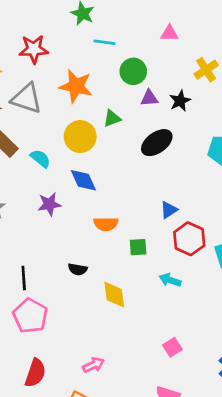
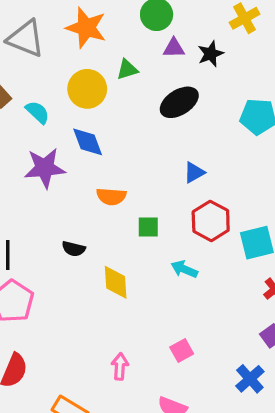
purple star: (49, 204) -> (45, 168), size x1.4
blue triangle: (169, 210) -> (194, 172), moved
pink arrow: (94, 365) -> (120, 366), moved, turned -65

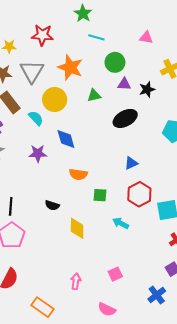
gray triangle: (26, 39) -> (32, 71), turned 35
yellow circle: (87, 89) -> (55, 100), moved
purple star: (45, 168) -> (38, 153), size x0.7

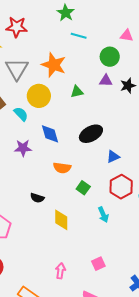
red star: (42, 35) -> (17, 27), moved
green circle: (115, 62) -> (110, 57), moved
black ellipse: (125, 118) -> (91, 134), moved
green square: (100, 195) -> (83, 188), turned 32
cyan arrow: (121, 223) -> (103, 215), turned -140

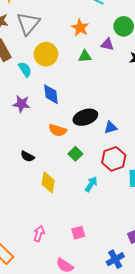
orange star: (54, 65) -> (80, 28), moved, size x0.7
purple triangle: (106, 81) -> (107, 44), moved
black ellipse: (91, 134) -> (85, 117), moved
cyan arrow: (103, 215) -> (91, 184), turned -133

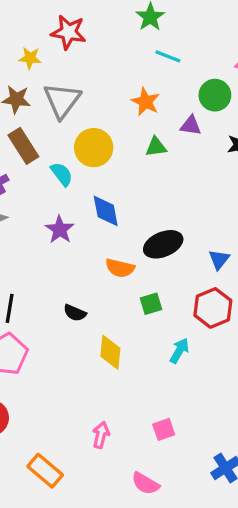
purple star: (21, 104) -> (60, 230), turned 30
blue triangle: (111, 127) -> (219, 259), moved, turned -32
green square: (75, 154) -> (151, 304), turned 32

